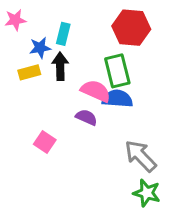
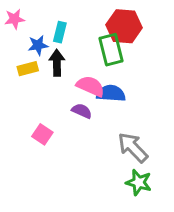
green rectangle: (117, 71) -> (111, 50), moved

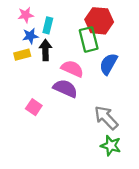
pink star: (15, 19) -> (26, 15), moved
blue semicircle: (111, 93) -> (108, 64), moved, turned -65
purple semicircle: (82, 111) -> (65, 88), size x1.5

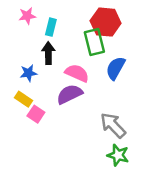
blue star: (30, 36) -> (28, 73), moved
yellow rectangle: (22, 55) -> (24, 99), moved, turned 49
purple semicircle: (65, 88) -> (70, 94), turned -50

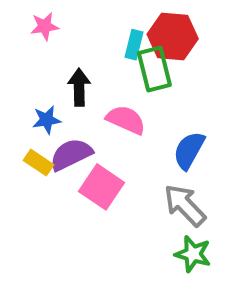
cyan rectangle: (51, 27) -> (134, 45), moved
blue semicircle: (116, 68) -> (189, 150), moved
purple semicircle: (70, 94) -> (71, 154), moved
pink square: (36, 114) -> (101, 187), moved, size x1.5

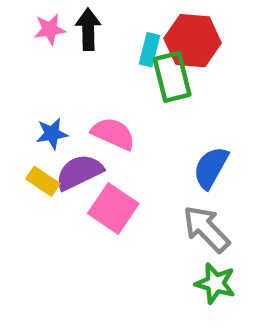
black arrow: (79, 87) -> (88, 29), moved
pink semicircle: (126, 120) -> (113, 134), moved

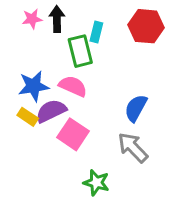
red hexagon: (193, 41) -> (146, 26), moved
green rectangle: (172, 77) -> (80, 51), moved
blue star: (52, 134) -> (34, 86), size x1.5
green star: (215, 283) -> (96, 183), moved

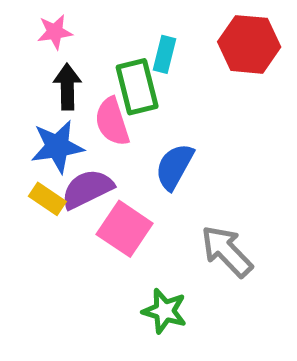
black arrow: (57, 19) -> (67, 87), moved
pink semicircle: (73, 86) -> (112, 122), moved, turned -132
blue semicircle: (136, 108) -> (174, 167), moved

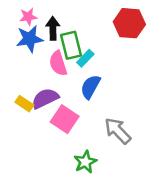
cyan rectangle: (164, 54) -> (85, 58), moved, turned 30
black arrow: (67, 87) -> (53, 28), moved
blue star: (57, 147) -> (30, 39), moved
green star: (164, 311) -> (85, 162), turned 30

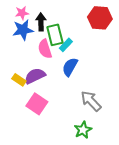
pink square: (65, 119) -> (37, 104), moved
green star: (85, 162) -> (83, 130), moved

